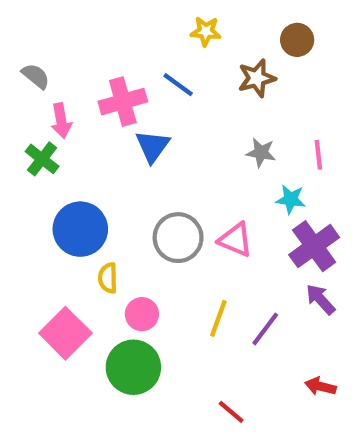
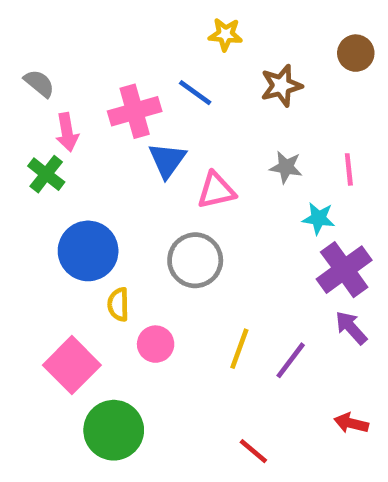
brown circle: (297, 40) -> (356, 53), moved
pink triangle: (235, 240) -> (216, 190), moved, turned -36
green circle: (133, 367) -> (114, 430), moved

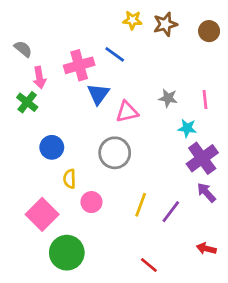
brown star: (281, 86) -> (165, 24), moved
blue circle: (88, 251) -> (52, 147), size x0.7

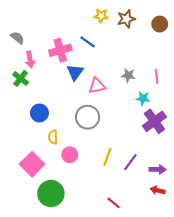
purple arrow: (206, 192) -> (158, 169), moved, turned 133

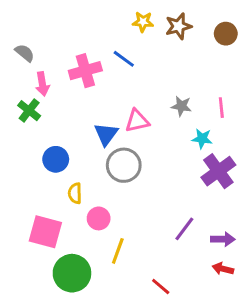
blue triangle: (75, 72) -> (106, 134), moved
yellow line: (107, 157) -> (118, 251), moved
pink square: (32, 164) -> (45, 232), turned -30

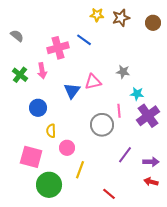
pink arrow: (42, 84) -> (42, 71), moved
pink line: (221, 108) -> (119, 111), moved
gray circle: (124, 165) -> (102, 125), moved

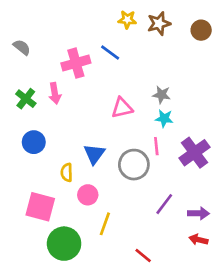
blue triangle: (72, 91) -> (94, 154), moved
cyan star: (137, 94) -> (164, 118), moved
blue circle: (38, 108) -> (34, 142), moved

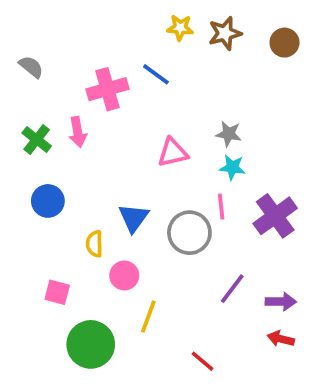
pink square: (40, 207) -> (57, 292), size x0.6

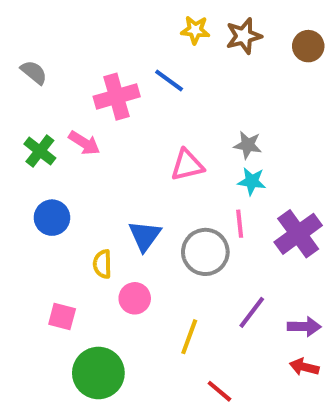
pink arrow: (78, 132) -> (84, 143), turned -48
yellow line: (148, 316) -> (189, 337), moved

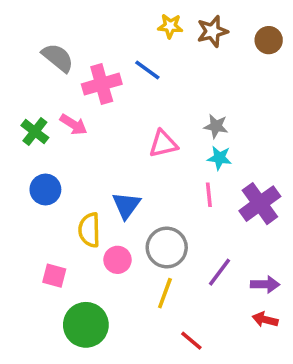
gray semicircle: (34, 72) -> (58, 58), moved, size x1.4
gray circle: (205, 252) -> (167, 248), moved
yellow semicircle: (102, 264) -> (89, 230), size x1.4

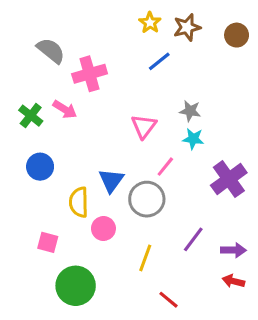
yellow star: (170, 26) -> (150, 23), turned 30
blue line: (147, 70) -> (159, 61), moved, turned -75
pink triangle: (163, 144) -> (144, 126), turned -40
pink line: (209, 195) -> (165, 167), moved, turned 45
gray circle: (167, 248) -> (147, 199), moved

